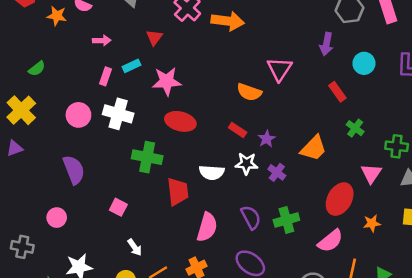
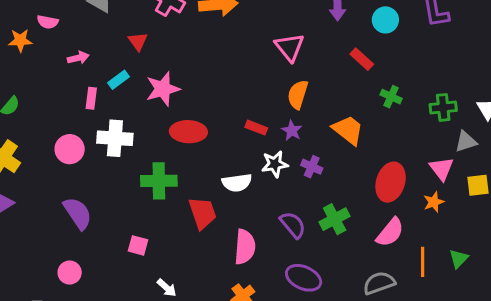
orange semicircle: (249, 92) -> (298, 94), moved, turned 100
orange trapezoid: (313, 148) -> (348, 130), turned -84
pink triangle: (371, 173) -> (442, 169), moved

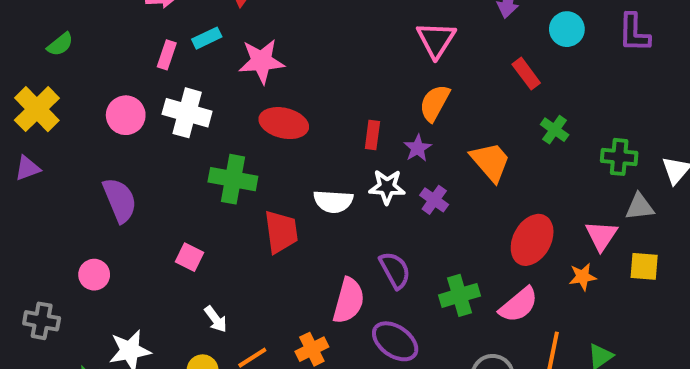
red rectangle: (256, 128) -> (372, 135), turned 65
green cross: (335, 219) -> (460, 295), moved
pink semicircle: (245, 247) -> (349, 301), moved

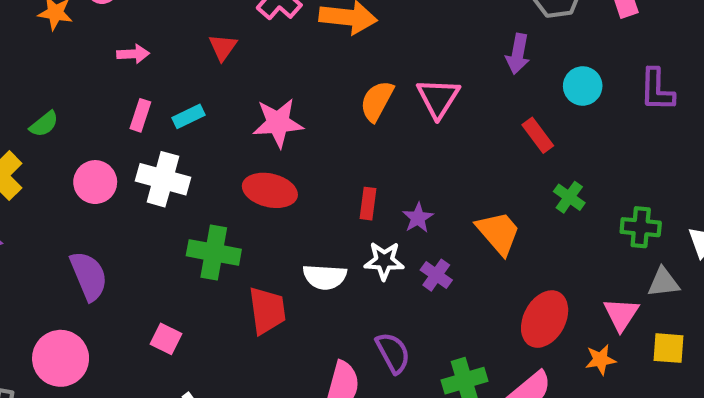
cyan rectangle: (207, 38) -> (188, 116), moved
green semicircle: (60, 44) -> (44, 124), moved
pink star: (262, 61) -> (278, 123), moved
orange semicircle: (435, 103) -> (377, 101), moved
pink circle: (94, 275) -> (61, 358), size x1.6

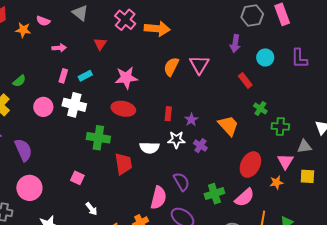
green cross: (641, 227) -> (280, 126), moved
purple semicircle: (89, 276) -> (23, 150), moved

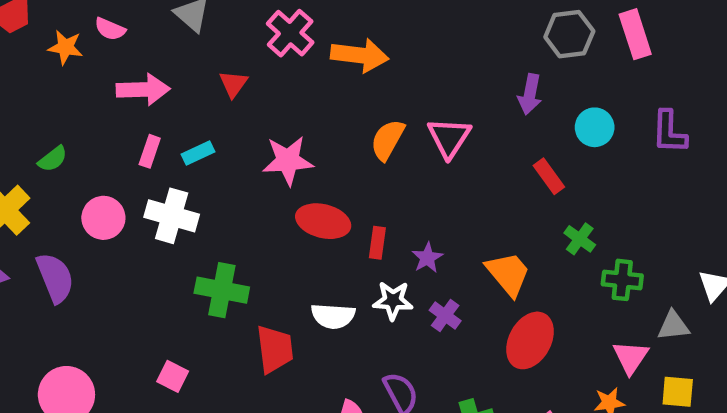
pink arrow: (59, 48) -> (143, 90), size x1.6
red ellipse: (123, 109) -> (323, 221), moved
purple semicircle: (23, 150) -> (55, 278), moved
red ellipse: (250, 165) -> (530, 340), moved

